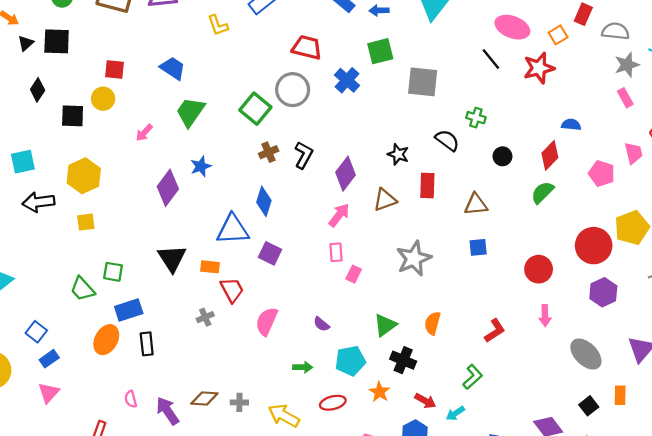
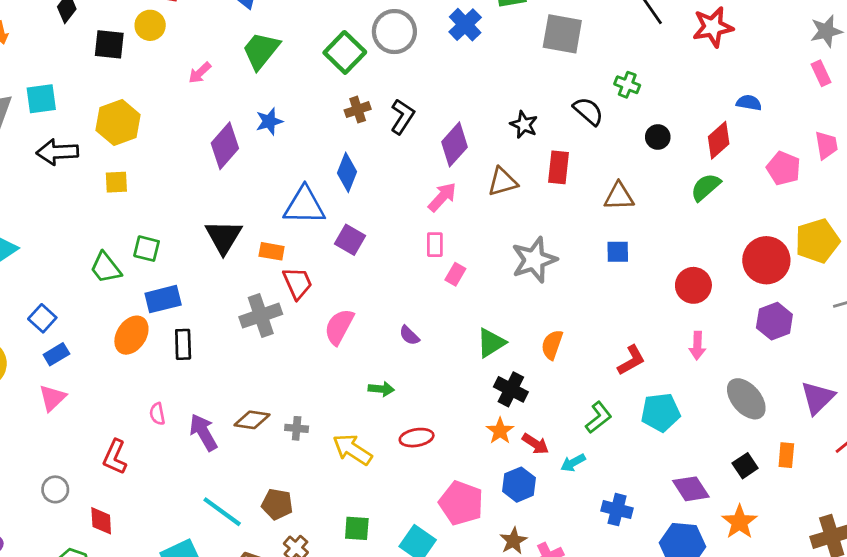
gray cross: (205, 317) -> (261, 316), size x1.8
cyan pentagon: (350, 361) -> (660, 412), moved
orange star: (380, 392) -> (500, 431), moved

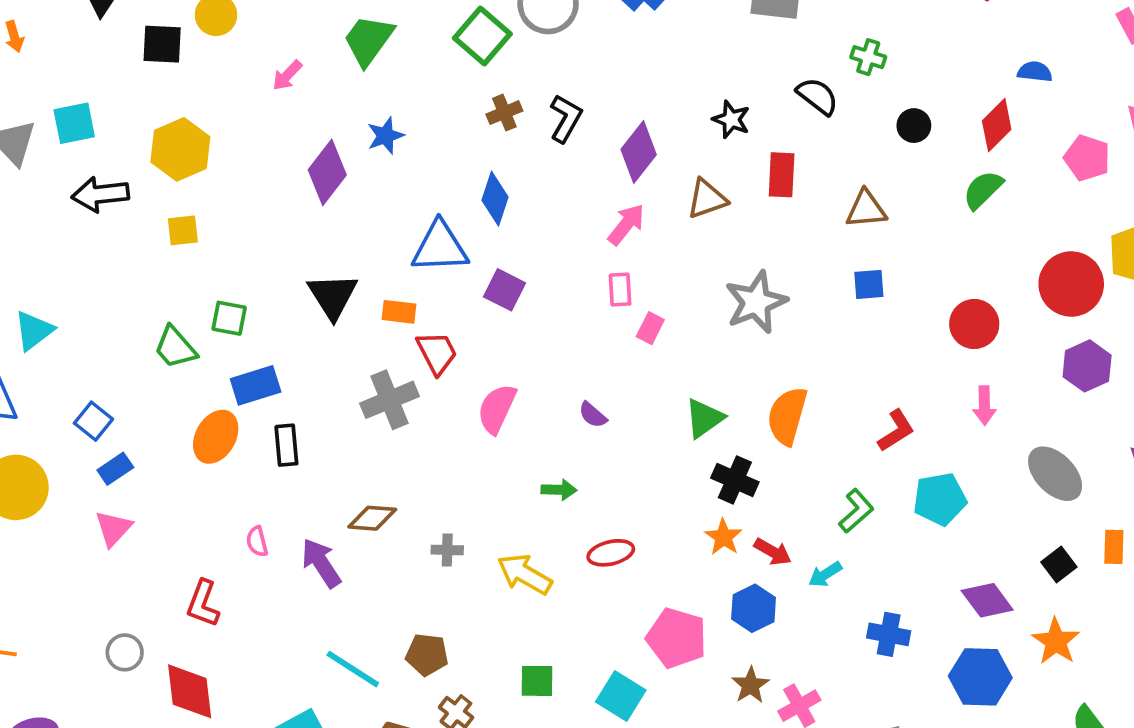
orange semicircle: (552, 345) -> (787, 416), size x1.4
brown diamond: (252, 420) -> (372, 518), moved
red diamond: (101, 521) -> (190, 691), size x1.5

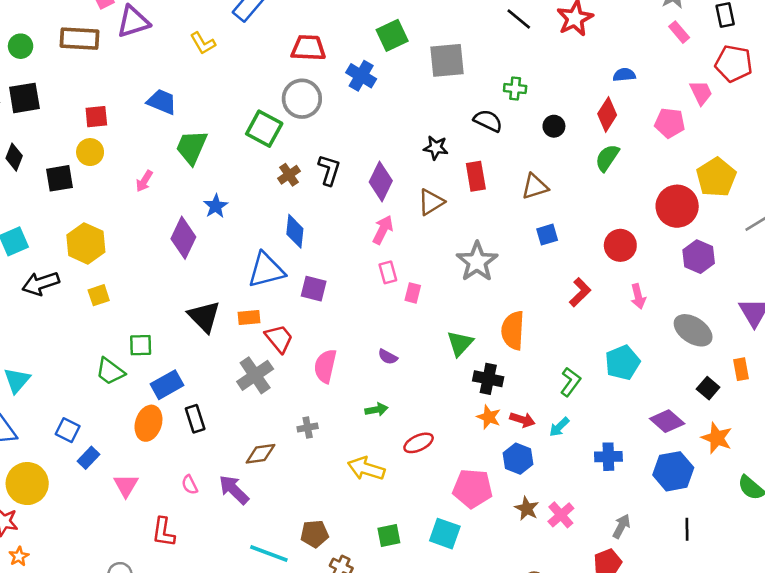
red L-shape: (896, 431) -> (580, 292), moved
pink triangle: (113, 528) -> (126, 485), moved
gray cross: (447, 550) -> (308, 428), moved

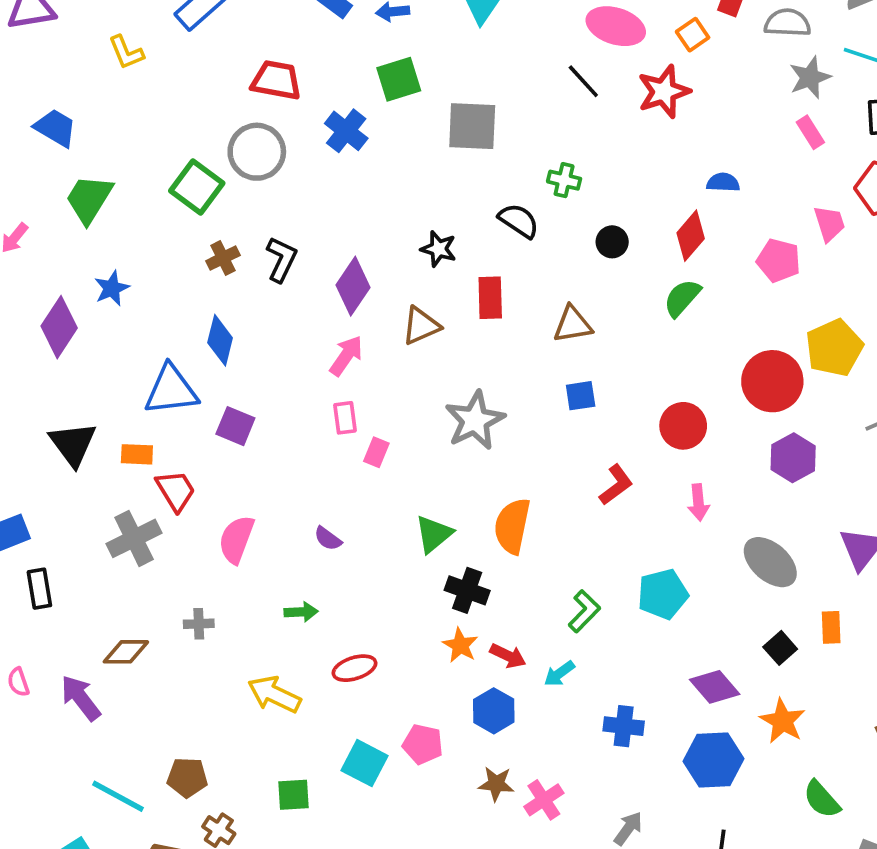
pink pentagon: (473, 488) -> (423, 744), size x0.7
brown star: (527, 509) -> (496, 784), turned -30
cyan square: (445, 534) -> (364, 763), moved

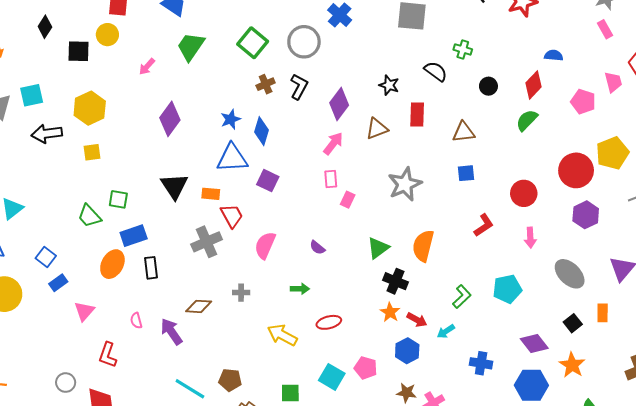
gray circle: (257, 152) -> (304, 42), moved
blue star: (112, 288) -> (231, 119), moved

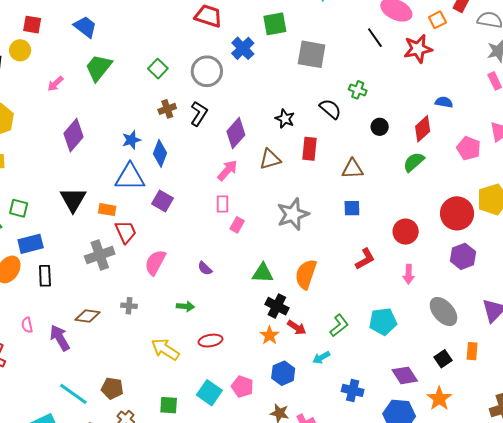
green square: (253, 43) -> (158, 69), size x0.7
green triangle: (378, 248) -> (263, 273), turned 35
red arrow: (417, 320) -> (297, 327), moved

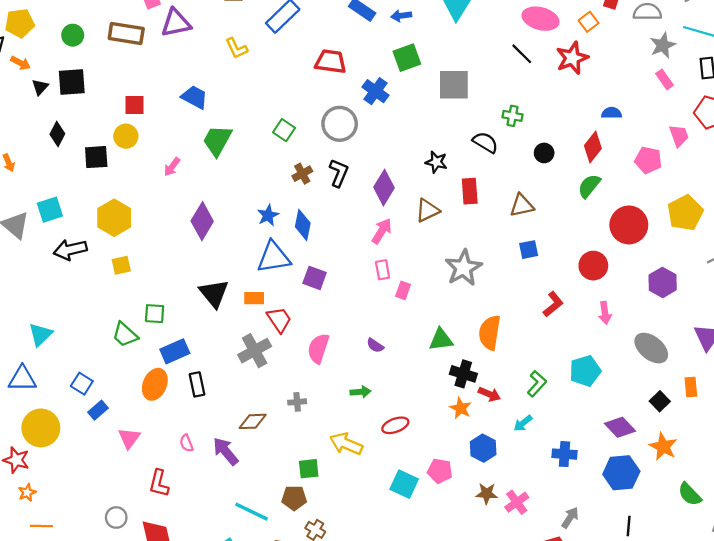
red circle: (457, 213) -> (629, 225), moved
green square: (169, 405) -> (309, 469), moved

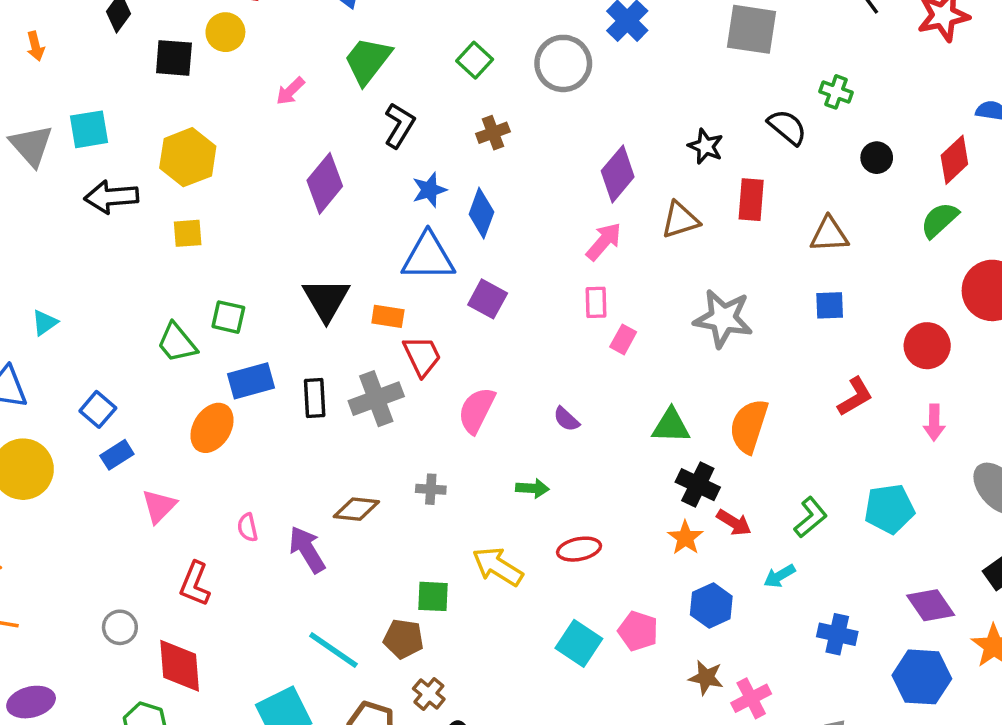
black L-shape: (339, 173) -> (399, 125), moved
gray star: (463, 268) -> (723, 318), turned 30
cyan triangle: (40, 334) -> (45, 323), size x0.7
black rectangle: (197, 384) -> (315, 398), moved

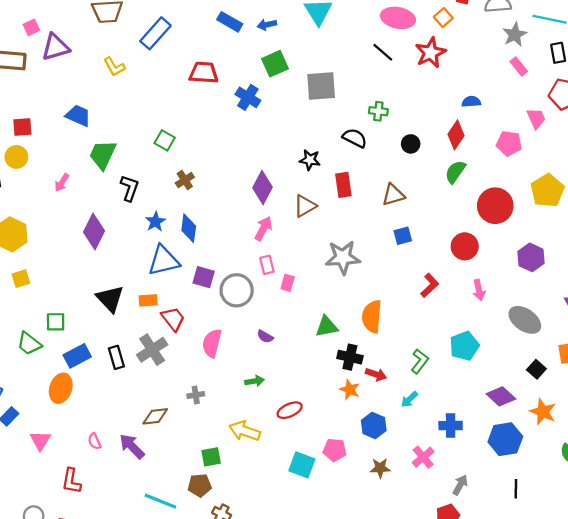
gray circle: (563, 63) -> (237, 290), moved
pink cross: (751, 698) -> (423, 457), moved

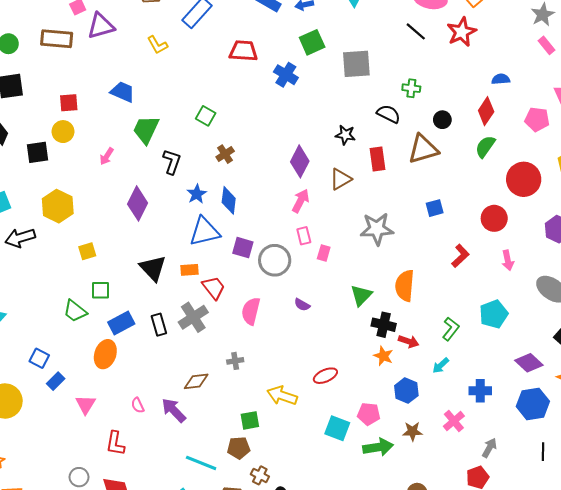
brown triangle: (393, 195) -> (423, 149), moved, size x1.4
yellow square: (21, 279) -> (87, 251), moved
green triangle: (327, 327) -> (361, 295), turned -35
green arrow: (255, 381) -> (378, 447), moved, size x1.6

